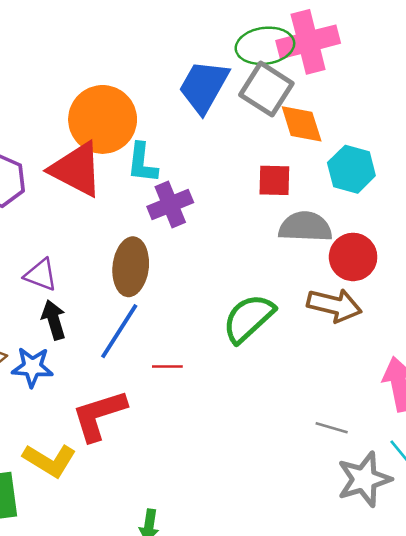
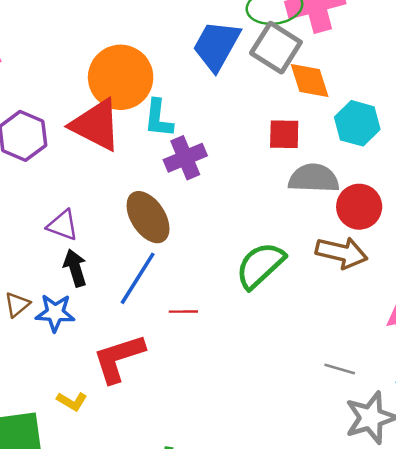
brown ellipse: (131, 267) -> (148, 217), turned -39
yellow L-shape: (50, 460) -> (72, 401), size x0.6

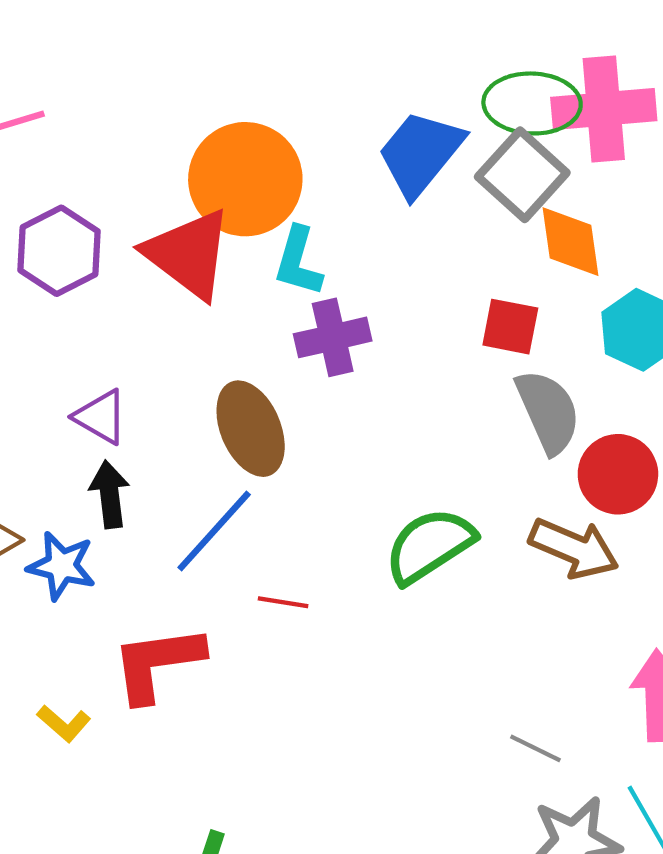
gray semicircle: (314, 178) -> (548, 411), turned 54

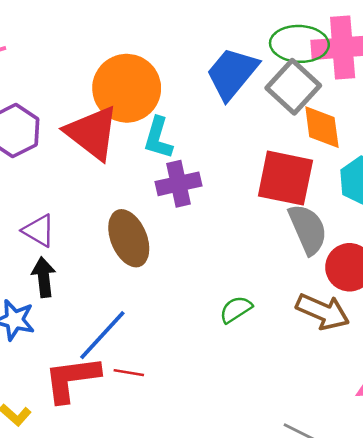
red square: (510, 327) -> (285, 178), size x1.6
blue line: (214, 531) -> (102, 335), moved
green semicircle: (430, 546) -> (236, 309), size x0.6
red line: (283, 602) -> (129, 373), moved

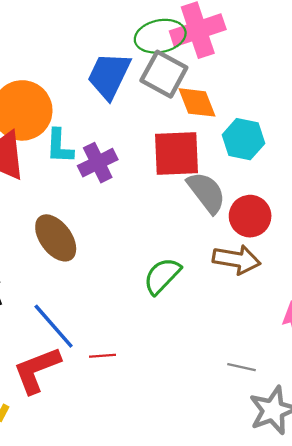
purple cross: (178, 184) -> (98, 163), moved
green semicircle: (236, 309) -> (162, 276), size x1.4
blue line: (102, 335) -> (54, 326), turned -70
red line: (129, 373) -> (103, 356), moved

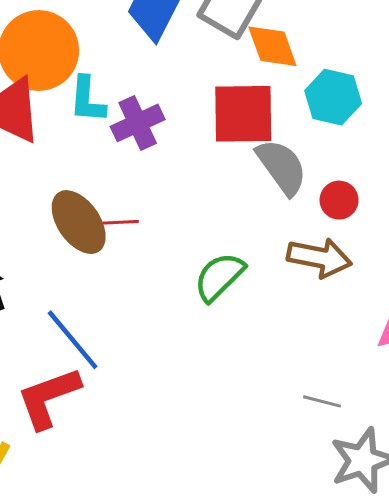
red circle: (250, 216) -> (339, 200), size x0.7
red line: (103, 356) -> (121, 222), moved

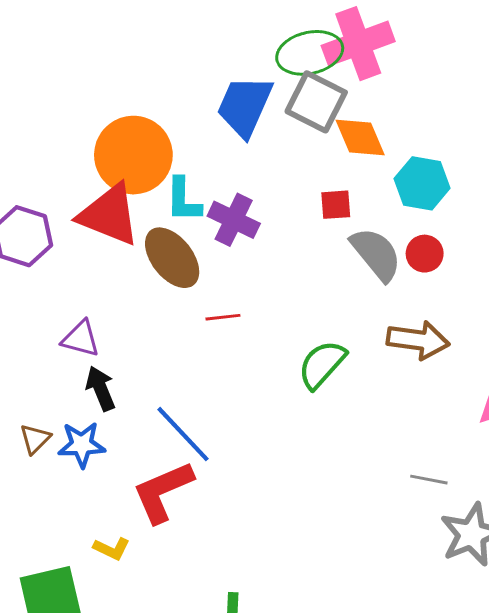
red square: (243, 114) -> (336, 205), size x0.5
purple cross: (138, 123) -> (234, 220), turned -36
red circle: (339, 200) -> (425, 254), moved
brown ellipse: (79, 222) -> (172, 258), moved

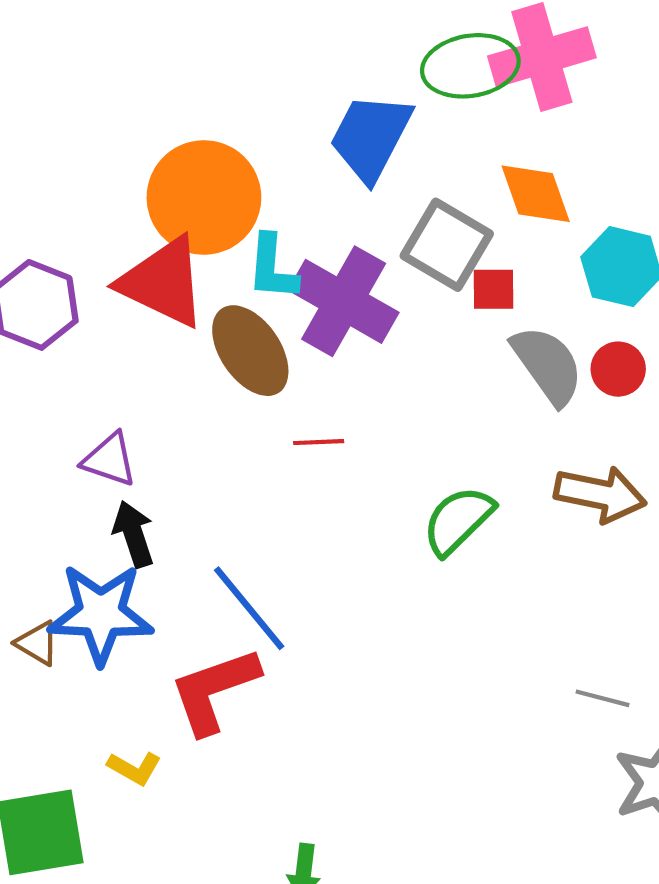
gray square: (316, 102) -> (447, 245), moved
purple cross: (234, 220) -> (344, 301), size x1.4
brown triangle: (35, 439) -> (37, 643), moved, turned -48
blue star: (82, 445) -> (101, 614), size x1.5

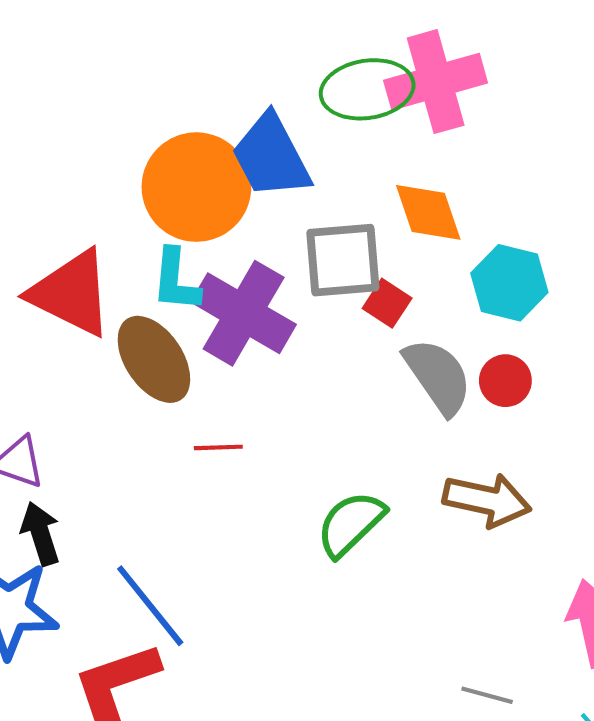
blue trapezoid: (371, 137) -> (271, 156), turned -56
orange circle: (204, 197) -> (196, 187), moved
gray square: (447, 245) -> (343, 260), turned -36
red square: (494, 289) -> (387, 303), turned 33

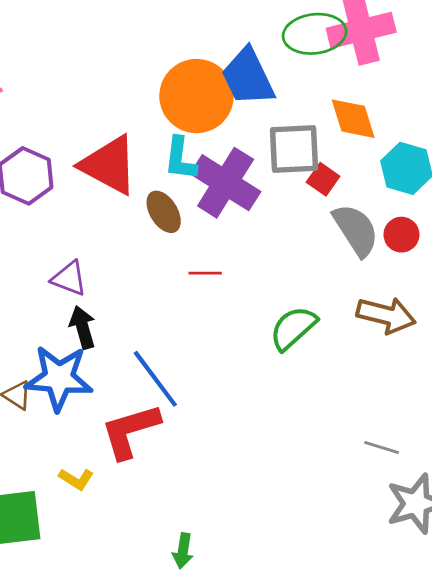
brown ellipse: (154, 359) -> (164, 212), size x0.7

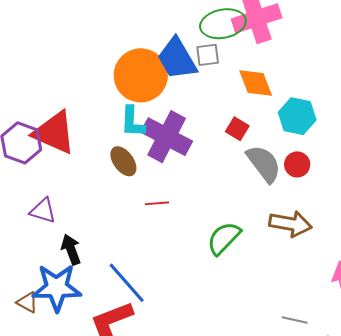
gray square: (294, 149) -> (208, 55), moved, size x0.6
red triangle: (109, 165) -> (54, 133), moved
purple triangle: (69, 278) -> (43, 211), moved

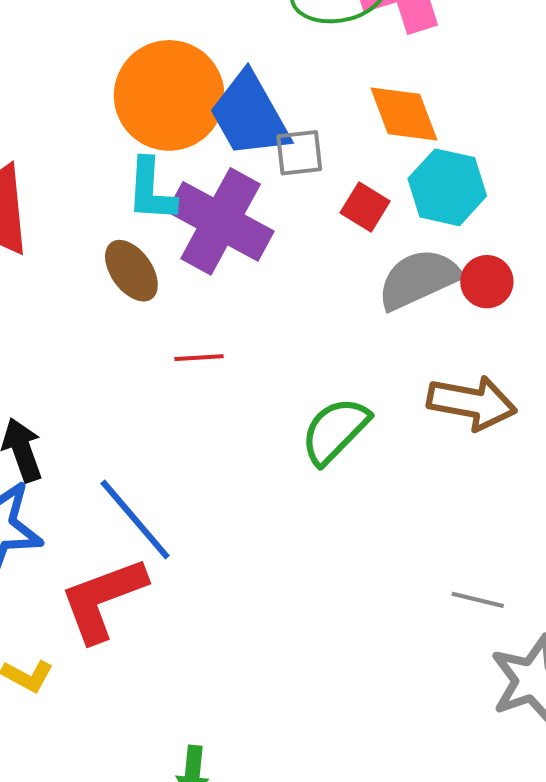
gray square: (208, 55) -> (299, 153), moved
blue trapezoid: (177, 59) -> (250, 115), moved
cyan hexagon: (297, 116) -> (447, 187), moved
gray semicircle: (264, 164) -> (419, 279), turned -78

